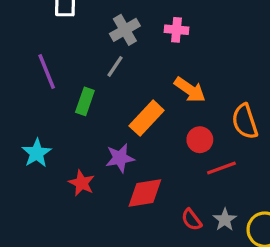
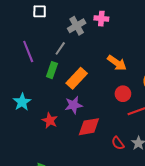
pink cross: (177, 30) -> (101, 19), moved
gray line: (115, 66) -> (60, 48), moved
orange rectangle: (147, 118) -> (77, 78), moved

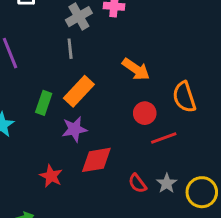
gray line: (60, 48) -> (70, 49), moved, turned -40
green rectangle: (52, 70) -> (44, 103), moved
red star: (50, 121) -> (51, 176), moved

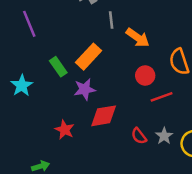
gray line: (70, 49) -> (111, 20), moved
green rectangle: (44, 103) -> (58, 67), turned -54

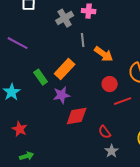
purple line: (29, 24) -> (18, 43), turned -40
red star: (65, 130) -> (20, 129), moved
gray star: (164, 136) -> (112, 151), moved

